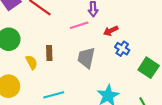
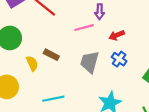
blue cross: (122, 49) -> (119, 59), moved
brown rectangle: (49, 53) -> (51, 55), turned -64

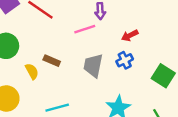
red arrow: (117, 35) -> (130, 35), moved
blue cross: (119, 59) -> (125, 60), turned 32

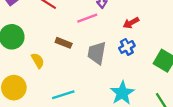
brown rectangle: (52, 61) -> (64, 43), moved

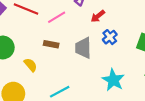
pink line: (87, 18) -> (57, 17), moved
red arrow: (131, 23) -> (98, 16), moved

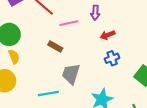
gray trapezoid: (83, 48) -> (71, 74), moved
yellow semicircle: (30, 65) -> (14, 57), moved

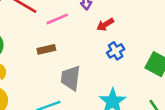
brown rectangle: (55, 47) -> (46, 49), turned -32

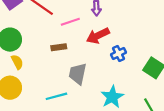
red arrow: (105, 25) -> (98, 36), moved, size x1.5

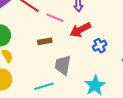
pink line: (70, 22) -> (55, 18), turned 42

